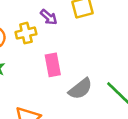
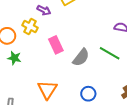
yellow cross: (26, 33) -> (30, 26), turned -35

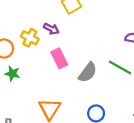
purple arrow: (44, 10) -> (51, 29), moved

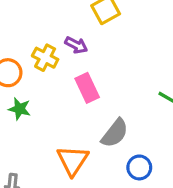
gray semicircle: (88, 72) -> (115, 133), moved

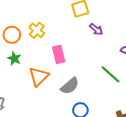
purple arrow: (76, 45) -> (96, 29), moved
orange triangle: (73, 160) -> (39, 77), moved

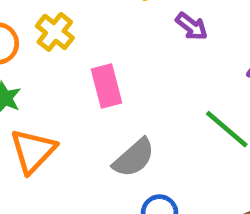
orange triangle: (39, 77) -> (33, 151), moved

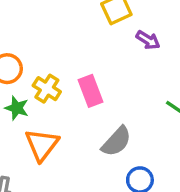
yellow cross: (55, 32) -> (47, 89), moved

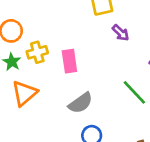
yellow cross: (47, 89) -> (37, 52), turned 30

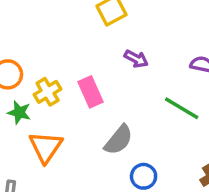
purple arrow: (121, 33) -> (136, 59), moved

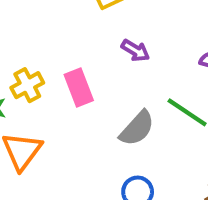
gray semicircle: (119, 140) -> (137, 128), moved

